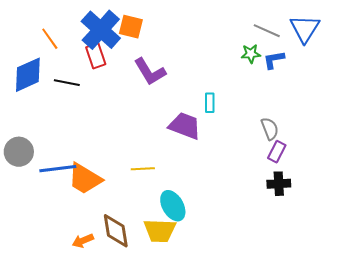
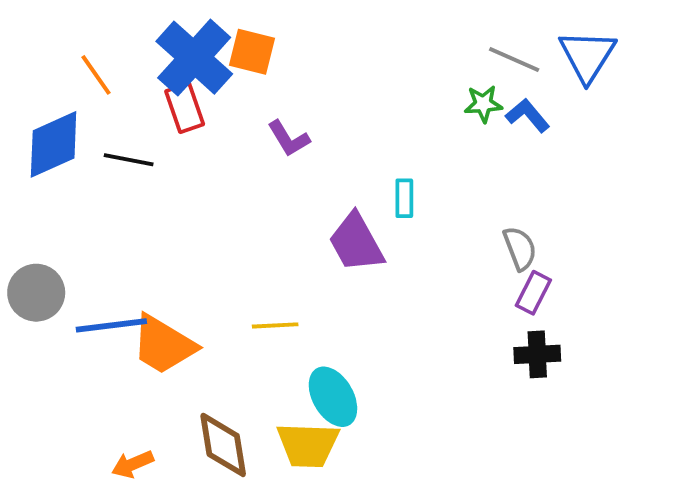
blue L-shape: (274, 60) -> (528, 115), turned 60
purple L-shape: (150, 72) -> (289, 139), size x0.7
purple trapezoid: (185, 126) -> (356, 243), turned -140
orange arrow: (83, 241) -> (133, 464), moved

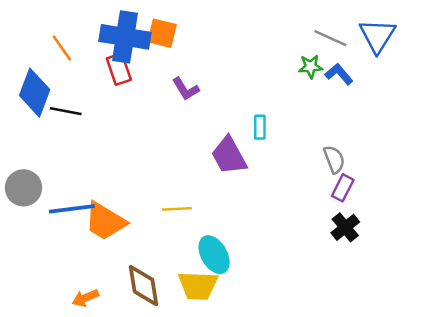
blue cross: (194, 58) -> (125, 37), turned -33
blue diamond: (54, 144) -> (35, 93), turned -45
black line: (129, 160) -> (66, 111), moved
black cross: (537, 354) -> (345, 227), turned -36

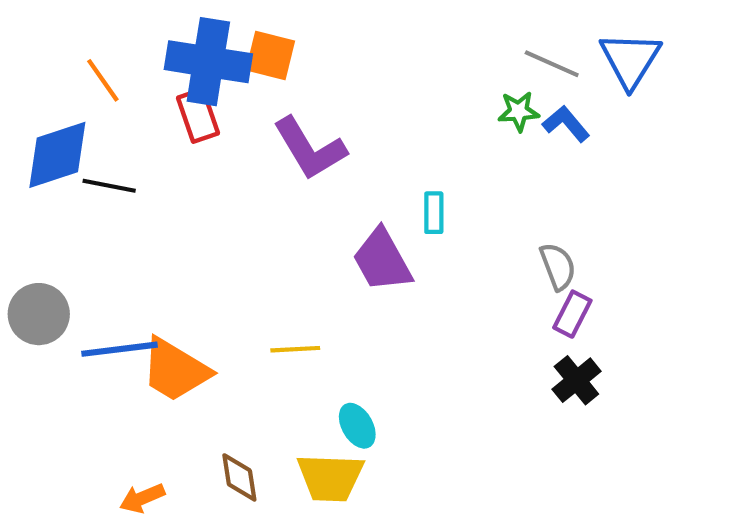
purple L-shape: (186, 89) -> (310, 149), size x1.6
blue diamond: (35, 93) -> (57, 155), turned 51
cyan ellipse: (214, 255) -> (357, 426), size x0.7
brown diamond: (144, 286) -> (239, 477), size x0.7

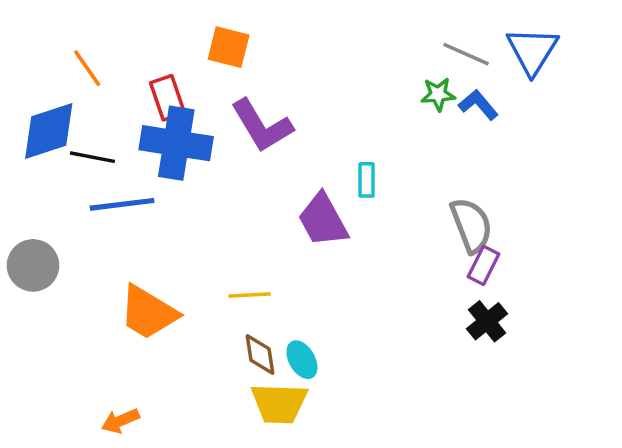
blue cross: (208, 62) -> (176, 143), moved
gray semicircle: (558, 266) -> (471, 225), size x1.4
blue line: (119, 349) -> (122, 204), moved
brown diamond: (239, 477) -> (260, 354), moved

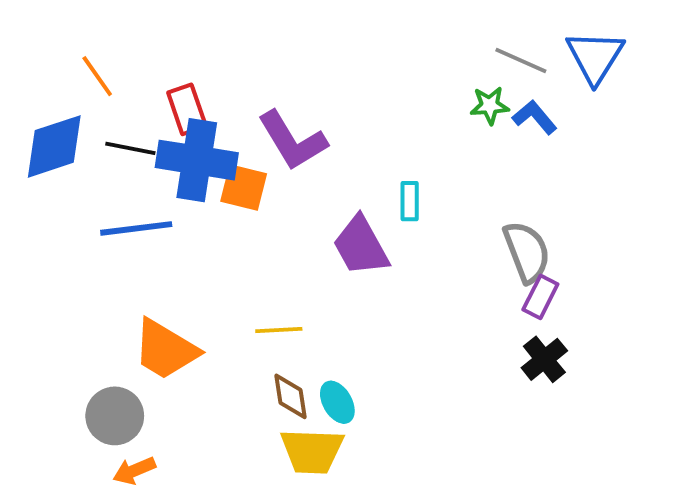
orange square: (229, 47) -> (244, 187), moved
black line: (92, 157) -> (130, 148), moved
gray circle: (33, 265) -> (115, 416), moved

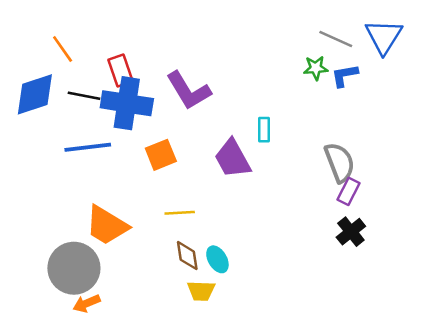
blue L-shape: (535, 117) -> (345, 76), turned -60
orange square: (244, 187) -> (161, 155), moved, turned -36
gray circle: (115, 416) -> (74, 268), size x1.4
yellow trapezoid: (312, 451) -> (201, 291), size x0.7

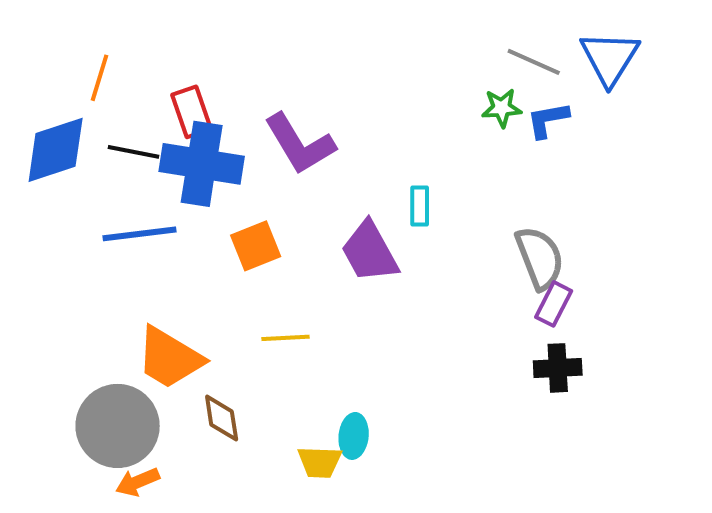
orange line: (63, 49) -> (100, 78), turned 52
black cross: (351, 232) -> (558, 368), turned 36
brown diamond: (187, 256) -> (222, 418), moved
cyan ellipse: (217, 259) -> (354, 436), moved, turned 36

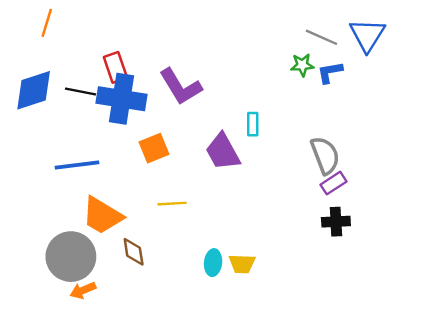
orange line: (100, 78) -> (47, 23), moved
blue line: (140, 234) -> (77, 165), moved
purple rectangle: (554, 304) -> (334, 183), turned 30
yellow trapezoid: (320, 462) -> (242, 264), moved

